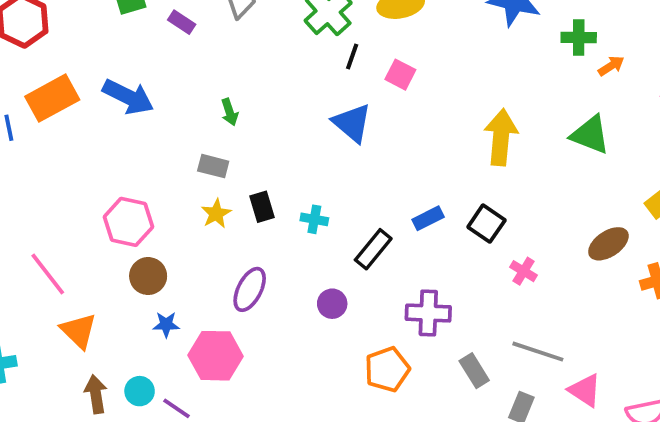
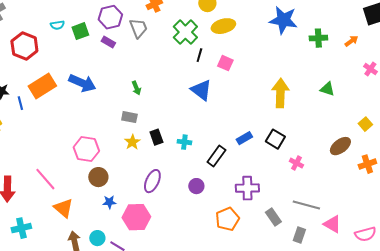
orange arrow: (611, 66) -> (351, 41), moved
green triangle: (590, 135) -> (327, 89), size x0.7

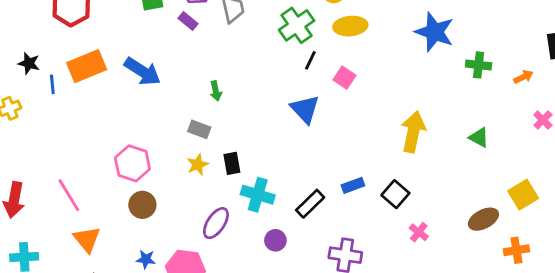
yellow square: (365, 124) -> (523, 195), size x1.5
cyan cross: (184, 142) -> (258, 195), moved, size x1.6
blue star: (109, 202) -> (146, 259), moved

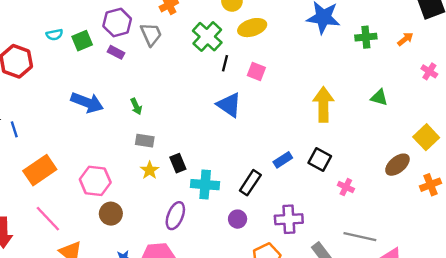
orange rectangle: (87, 66) -> (40, 170), moved
green arrow: (216, 91) -> (136, 106), moved
purple circle: (275, 240) -> (238, 219), moved

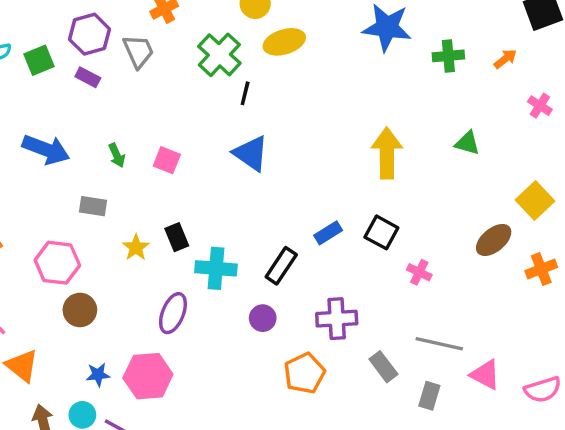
pink square: (256, 72) -> (167, 160), moved
gray rectangle: (145, 141) -> (93, 206), moved

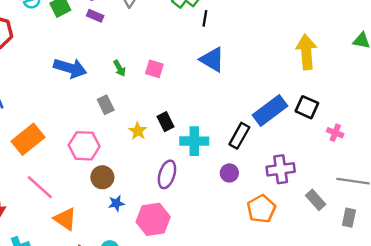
gray rectangle: (93, 206) -> (106, 105), turned 60
blue rectangle: (328, 233) -> (270, 110), size x1.8
blue star: (98, 375) -> (116, 203), moved

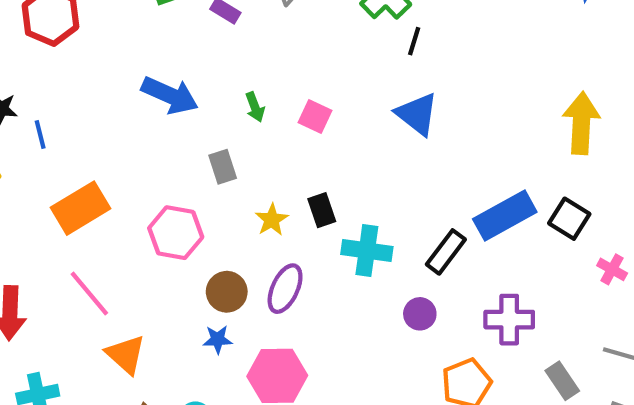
purple ellipse: (167, 174) -> (285, 289), moved
brown circle: (102, 177) -> (227, 292), moved

